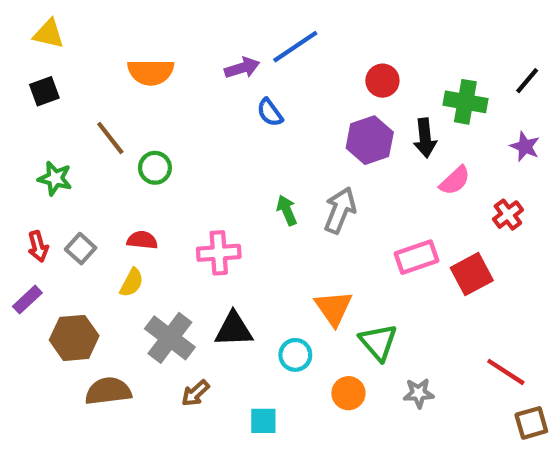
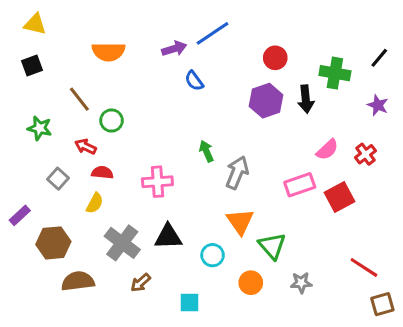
pink semicircle: (455, 181) -> (327, 150), moved
gray arrow: (340, 210) -> (237, 173), moved
red arrow: (38, 246) -> (86, 147), moved, turned 130

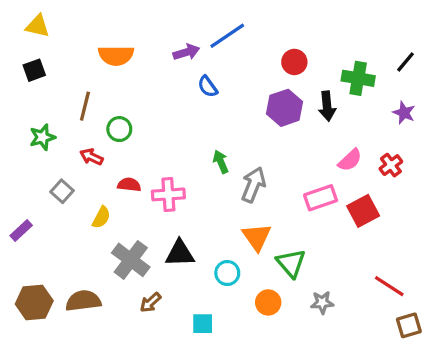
brown line: (79, 99) -> (85, 106), turned 52
green star: (40, 128) -> (42, 137), turned -30
red semicircle: (102, 173) -> (129, 185), moved
brown hexagon: (53, 243) -> (34, 302), moved

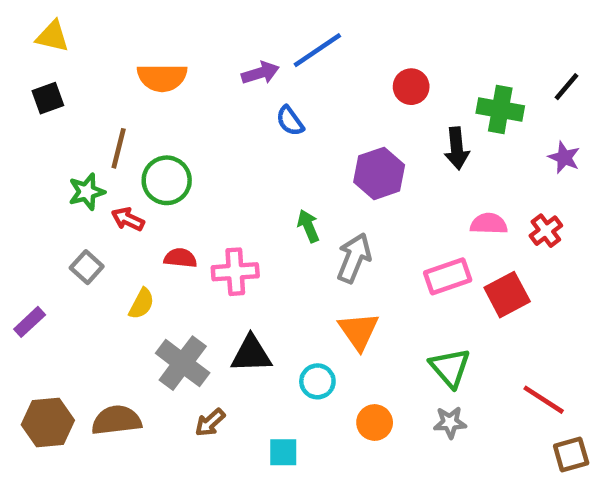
purple hexagon: (285, 108) -> (379, 173), moved
green circle: (119, 129) -> (167, 180), size x1.4
green star: (42, 137) -> (87, 192), moved
pink semicircle: (350, 160) -> (489, 224), turned -135
green triangle: (291, 263) -> (450, 368), moved

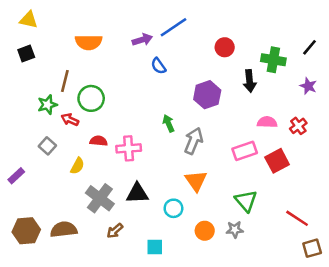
gray star: (450, 423) -> (235, 229), moved

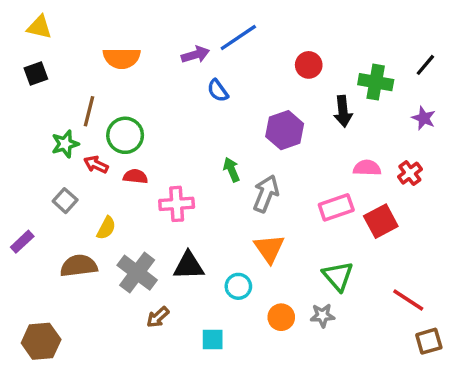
red semicircle: (99, 141) -> (135, 176), moved
brown semicircle: (64, 229) -> (79, 266), moved
brown hexagon: (26, 231) -> (41, 341), moved

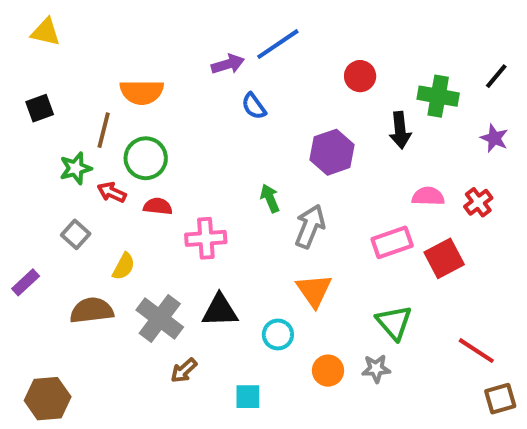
orange semicircle: (122, 58) -> (142, 92), moved
black square: (36, 74) -> (40, 108), moved

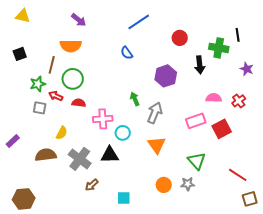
purple arrow: (228, 64) -> (79, 20), moved, turned 56
black line: (496, 76) -> (238, 35), moved, turned -48
gray square: (76, 234) -> (40, 108), moved, turned -32
cyan circle: (278, 334) -> (123, 133), moved

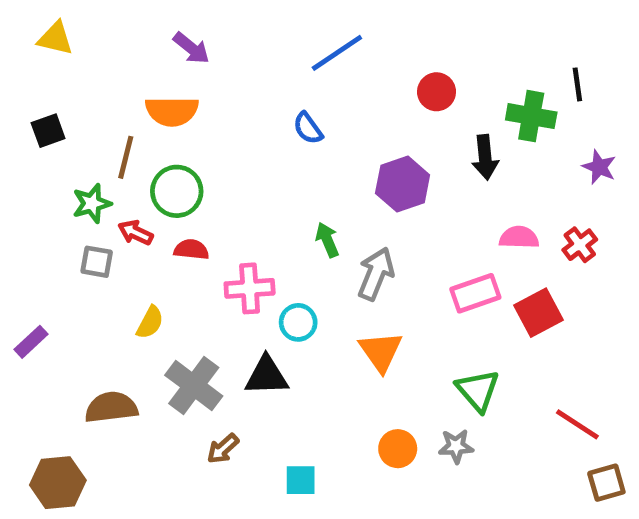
brown semicircle: (46, 155) -> (111, 407), moved

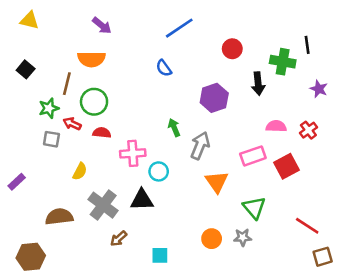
black square: (48, 131) -> (26, 69), turned -30
orange triangle: (381, 352) -> (217, 182), moved

